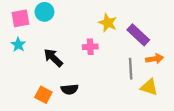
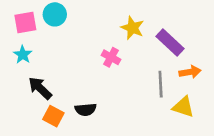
pink cross: (90, 47) -> (111, 57), turned 32
black arrow: (53, 58) -> (40, 88), moved

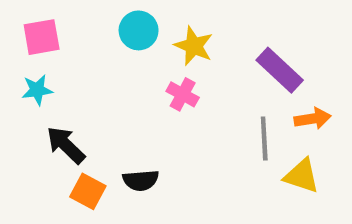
cyan circle: (55, 14) -> (139, 30), moved
yellow star: (132, 28) -> (194, 46), moved
cyan star: (23, 55) -> (37, 90), turned 30

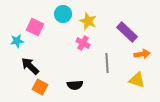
pink square: (42, 37) -> (35, 27), moved, turned 36
gray line: (264, 138) -> (107, 63), moved
black semicircle: (141, 180) -> (75, 85), moved

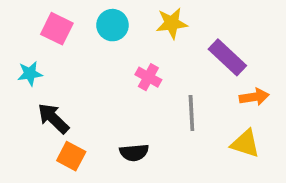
yellow star: (88, 21) -> (172, 23), moved, turned -30
pink square: (35, 27) -> (57, 29), moved

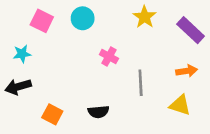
yellow star: (172, 23) -> (145, 17), moved, turned -30
purple rectangle: (227, 57) -> (191, 30), moved
black arrow: (53, 118) -> (18, 87), moved, turned -60

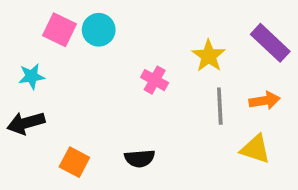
yellow star: (145, 17) -> (209, 56), moved
cyan circle: (83, 18) -> (99, 30), moved
gray line: (141, 83) -> (220, 106), moved

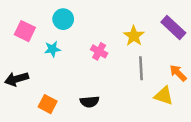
pink square: (60, 30) -> (25, 31), moved
cyan star: (32, 76) -> (52, 49), moved
orange arrow: (265, 101) -> (178, 73), moved, turned -126

